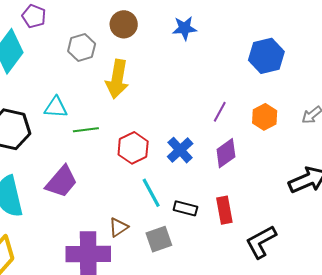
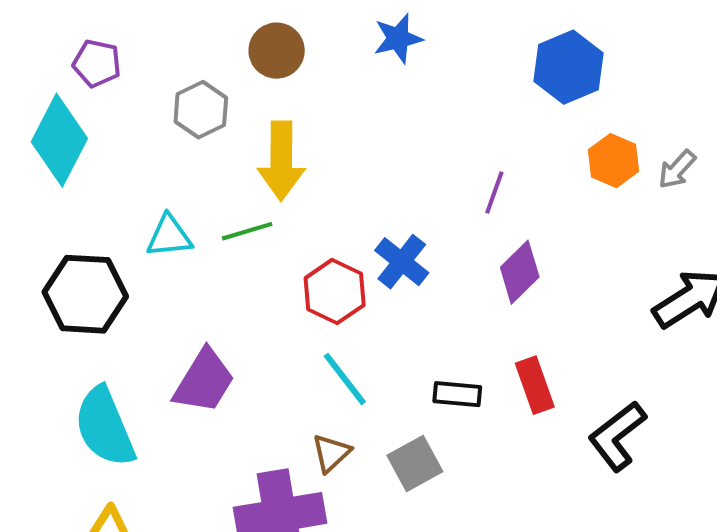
orange hexagon: (265, 117) -> (614, 161), moved
green line: (86, 130) -> (247, 231), moved
blue cross: (180, 150) -> (402, 262), moved
cyan line: (151, 193) -> (345, 379), moved

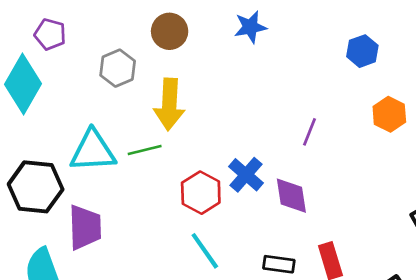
blue hexagon: (568, 67) -> (362, 51), size x0.7
cyan triangle: (169, 236) -> (93, 151), size x1.5
purple diamond: (520, 272) -> (291, 196), moved, turned -57
purple trapezoid: (204, 381) -> (85, 227), moved, turned -36

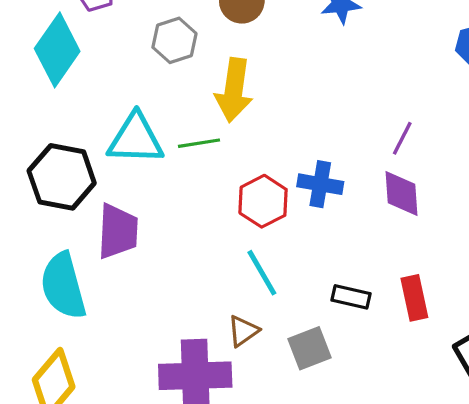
blue cross: (246, 175) -> (320, 184), turned -36
purple diamond: (291, 196) -> (401, 194), moved

